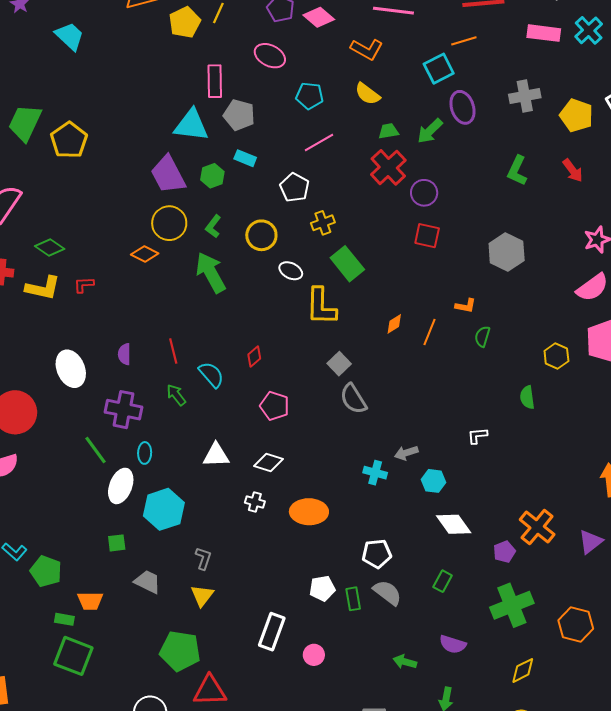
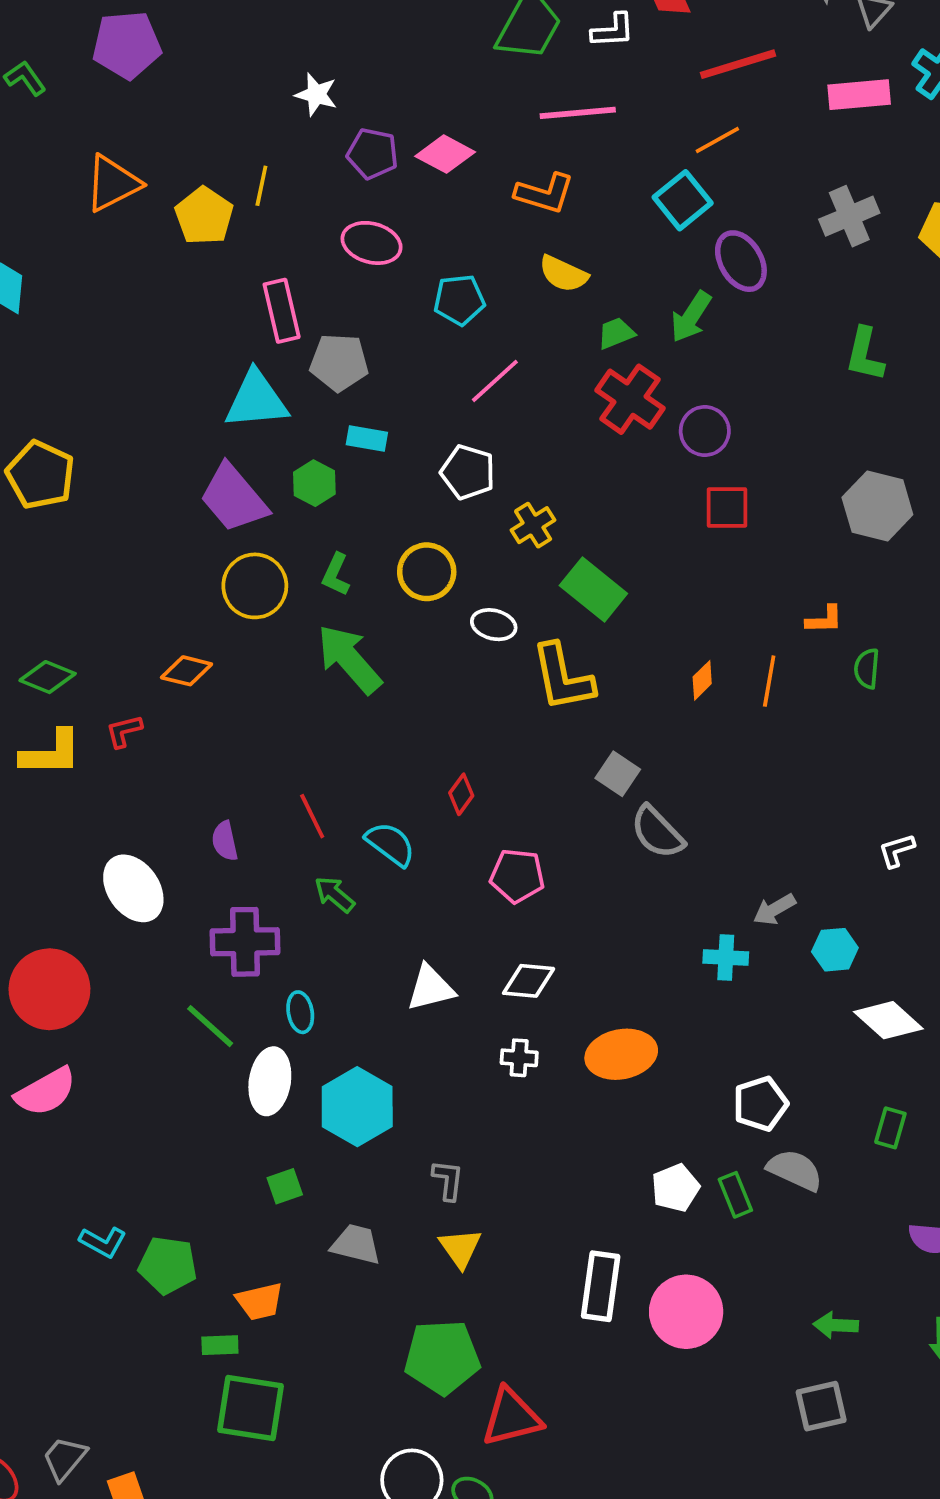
orange diamond: (145, 254) -> (187, 671), moved
pink circle: (314, 655) -> (686, 1312), size x1.8
green arrow: (405, 662) -> (836, 1325), moved

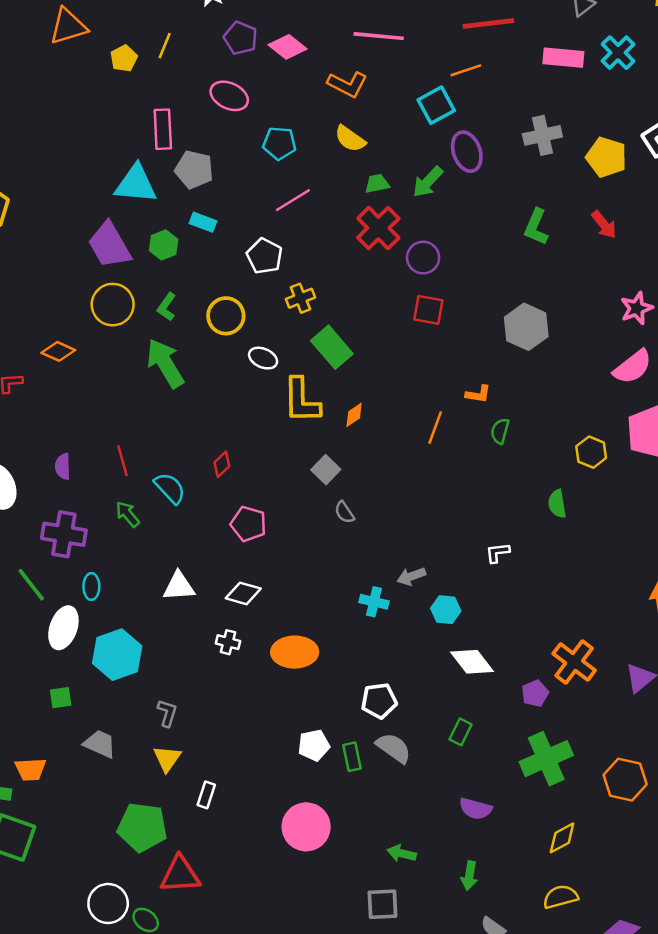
yellow pentagon: (204, 216) -> (124, 58), size x0.7
orange diamond: (702, 680) -> (354, 415), moved
gray semicircle: (657, 832) -> (345, 512), size x0.6
white rectangle: (601, 1286) -> (206, 795), moved, size x0.6

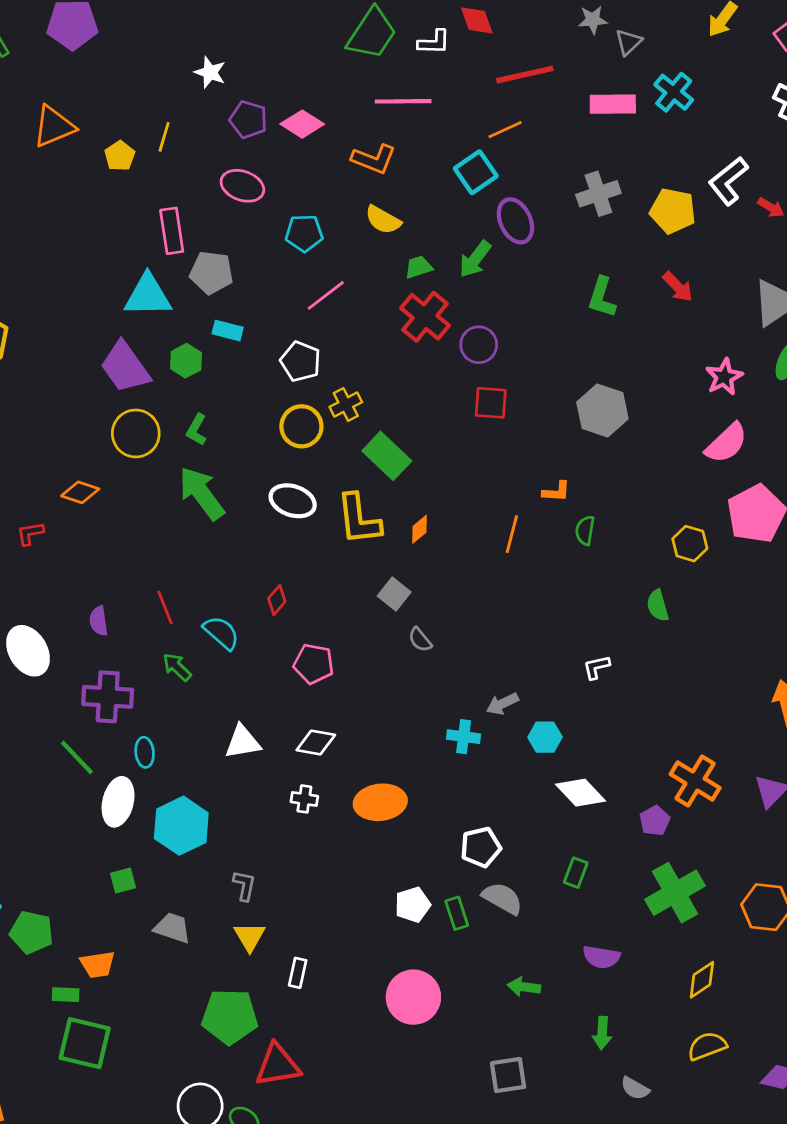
yellow circle: (226, 316) -> (301, 426), moved
white ellipse: (263, 358) -> (293, 501), moved, size x1.4
green arrow: (402, 853) -> (524, 987), moved

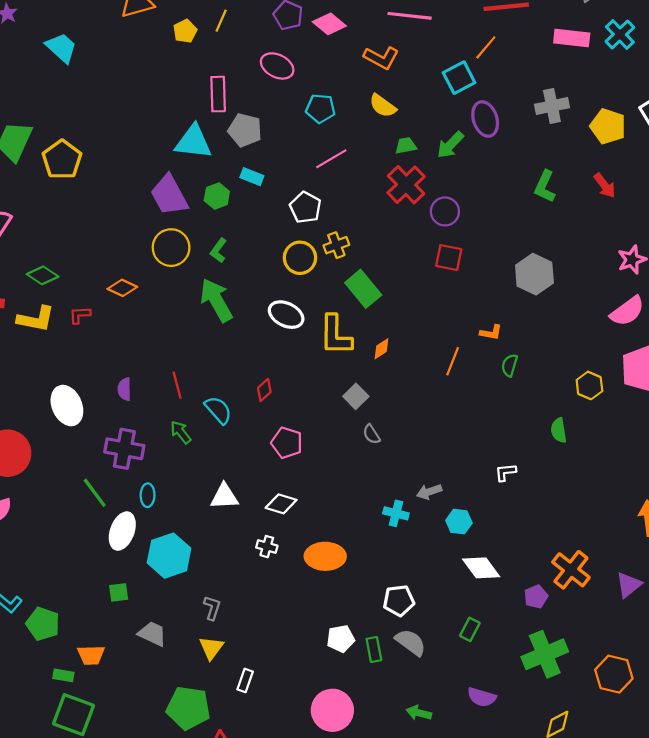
orange line: (505, 130) -> (486, 47), turned -32

